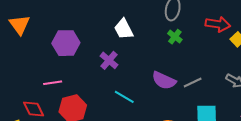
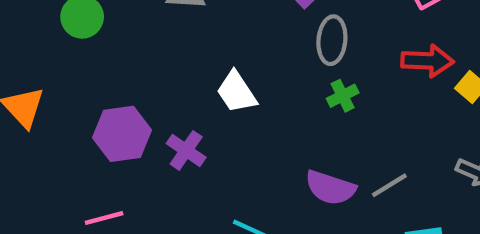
green cross: (175, 37) -> (343, 96), turned 32
purple cross: (109, 60) -> (186, 150), moved

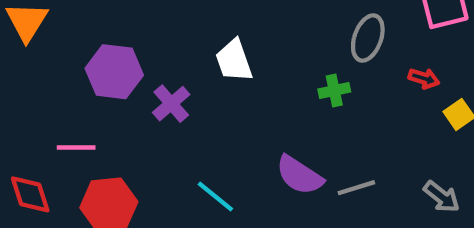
gray ellipse: (332, 40) -> (368, 38), moved
red arrow: (427, 61) -> (424, 78), size x0.6

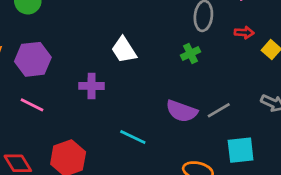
purple hexagon: (114, 72) -> (33, 59), moved
purple cross: (171, 104) -> (92, 86), turned -35
pink line: (76, 147) -> (32, 105), moved, turned 40

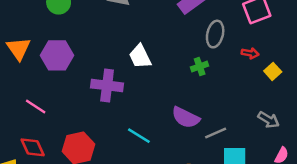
purple cross: (92, 86) -> (107, 85), size x1.4
pink line: (32, 105) -> (36, 106), moved
gray line: (219, 110) -> (216, 133), moved

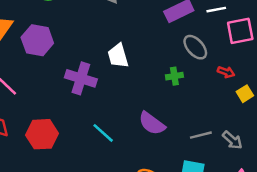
gray ellipse: (215, 34) -> (195, 47), turned -65
gray line: (216, 133) -> (201, 135), moved

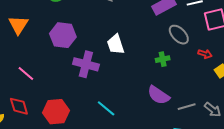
purple hexagon: (37, 40) -> (63, 35), moved
purple semicircle: (152, 123) -> (158, 95), moved

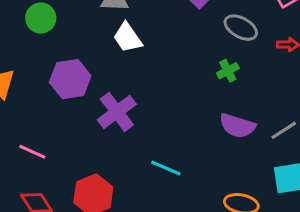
white trapezoid: (116, 44) -> (128, 38), moved
purple cross: (86, 64) -> (117, 112), turned -35

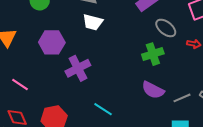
white trapezoid: (128, 38) -> (93, 22), turned -50
green cross: (228, 71) -> (153, 54), size x1.5

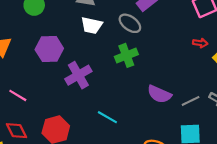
gray ellipse: (166, 28) -> (130, 23), moved
green cross: (153, 54) -> (126, 55), moved

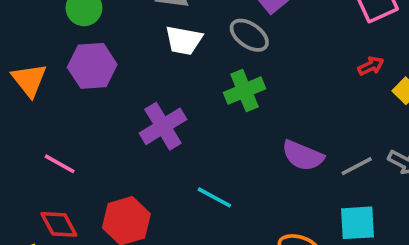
red arrow: (200, 43) -> (371, 66), turned -32
purple hexagon: (49, 49) -> (92, 66), moved

